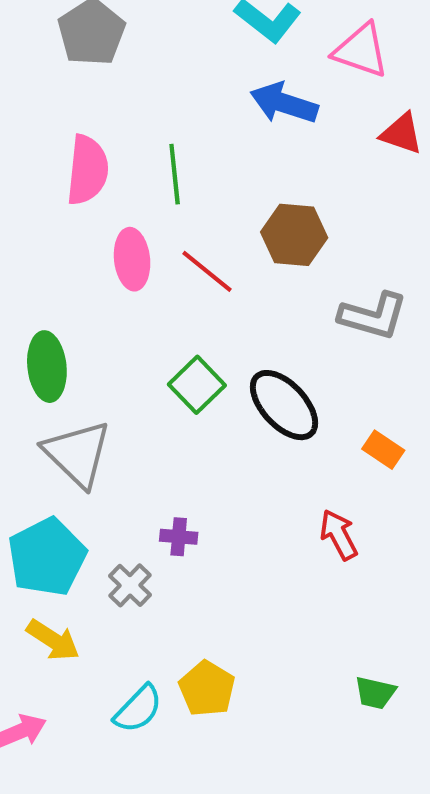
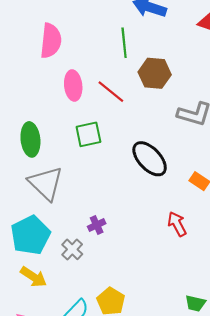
green line: (175, 174) -> (124, 43), moved
green square: (197, 385) -> (88, 134), moved, turned 32
purple cross: (179, 537) -> (97, 225), turned -30

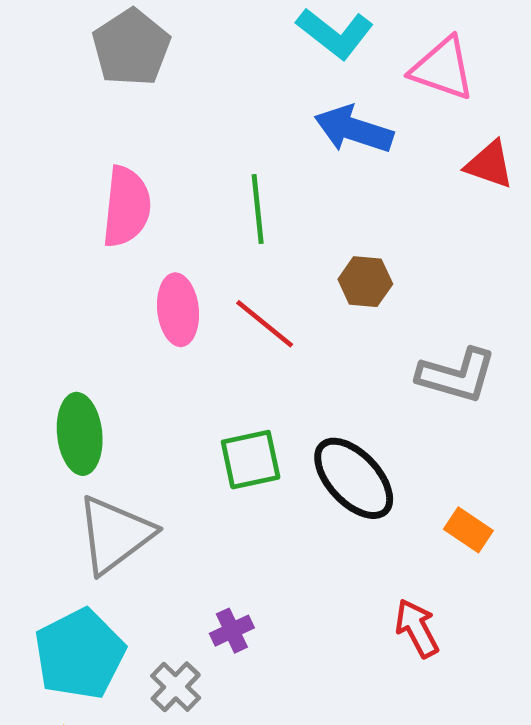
green line: (124, 43) -> (258, 209), moved
brown hexagon: (155, 73) -> (365, 282), size x0.7
green square: (88, 134) -> (251, 460), moved
gray triangle: (46, 183) -> (115, 535), turned 39

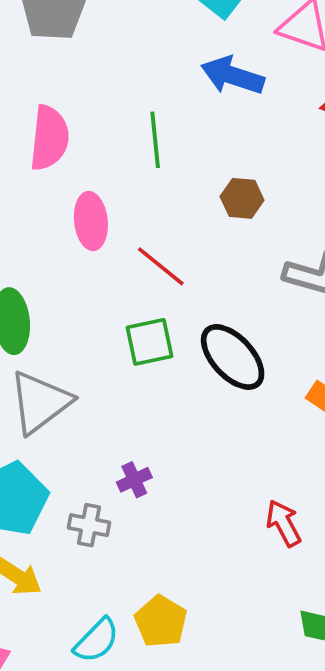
red line: (265, 324) -> (161, 266), moved
red arrow: (417, 628) -> (284, 523), moved
gray cross: (176, 687) -> (89, 525), turned -33

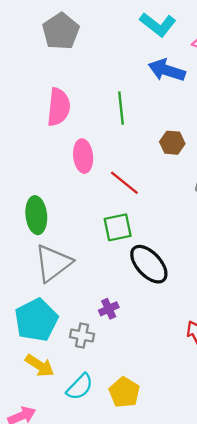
black ellipse: (233, 357) -> (149, 264), moved
cyan semicircle: (97, 640) -> (80, 387), moved

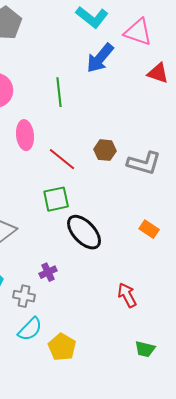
blue arrow: (167, 70) -> (100, 58), turned -68
brown hexagon: (172, 143) -> (105, 150), moved
cyan semicircle: (80, 387) -> (30, 329), moved

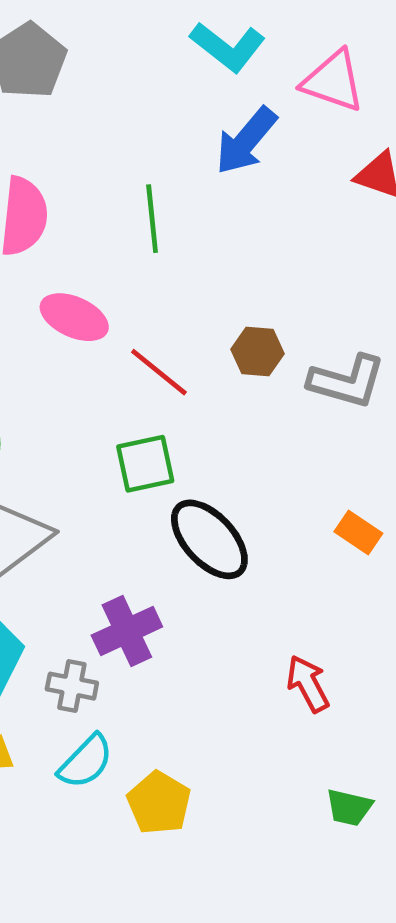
pink ellipse: (25, 135) -> (74, 317), turned -60
purple cross: (48, 272) -> (127, 631), size x1.6

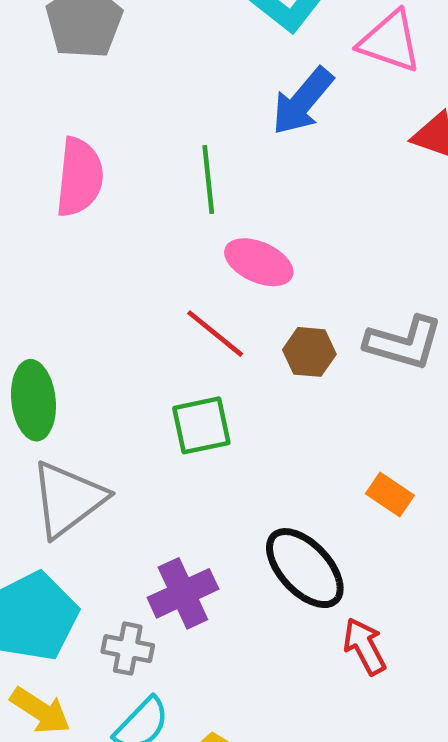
pink ellipse: (74, 317) -> (259, 262), moved
brown hexagon: (258, 351) -> (309, 352), moved
orange rectangle: (358, 533) -> (390, 494), moved
black ellipse: (209, 539) -> (305, 568), moved

